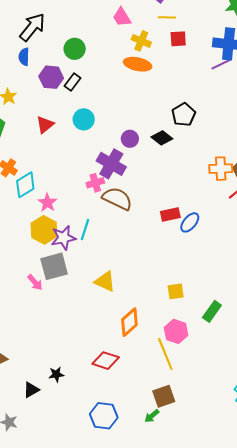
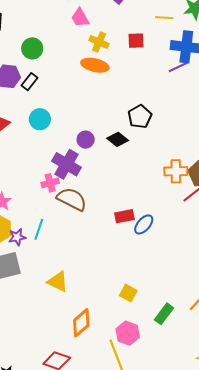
yellow line: (167, 17) -> (164, 18), moved
purple star: (63, 238) -> (17, 237), size x0.7
yellow square: (176, 291) -> (128, 293), turned 36

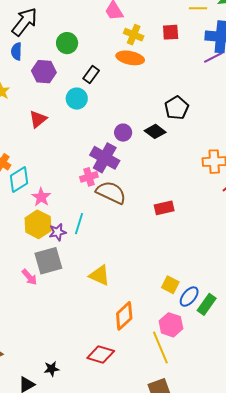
black rectangle: (29, 82) -> (91, 75), moved
cyan circle: (40, 119) -> (77, 99), moved
blue ellipse: (144, 224) -> (189, 297), moved

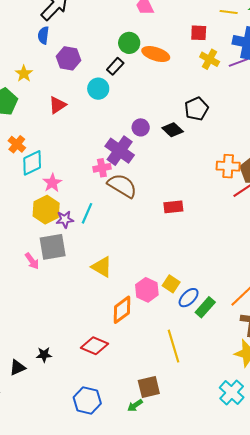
yellow cross: (134, 35) -> (210, 59), moved
green circle: (67, 43) -> (129, 43), moved
pink hexagon: (171, 325) -> (147, 290), moved
yellow line: (160, 348) -> (174, 346), moved

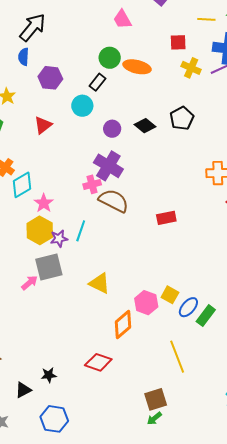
purple circle: (141, 127) -> (112, 129), moved
black diamond: (173, 130) -> (145, 126), moved
pink arrow: (32, 261) -> (29, 283), turned -90
blue hexagon: (87, 400) -> (54, 419), moved
green arrow: (135, 405) -> (154, 418), moved

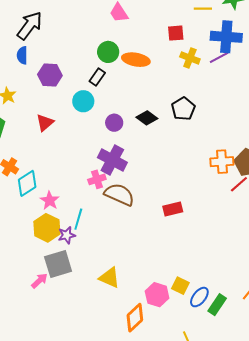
cyan line: (81, 231) -> (78, 219), moved

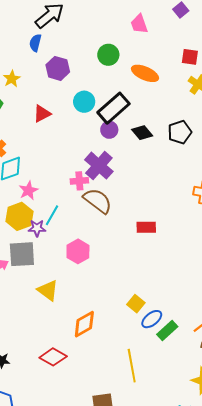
green circle: (108, 52) -> (108, 55), moved
black rectangle: (97, 77) -> (114, 108), moved, size x1.8
yellow triangle: (109, 278) -> (48, 290), moved
pink hexagon: (157, 295) -> (78, 251), moved

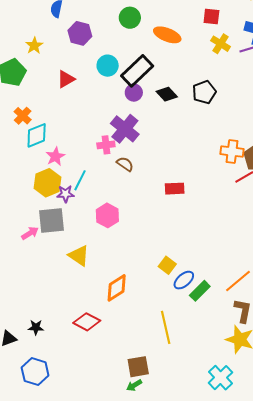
brown semicircle: (98, 201) -> (125, 164), size x0.6

